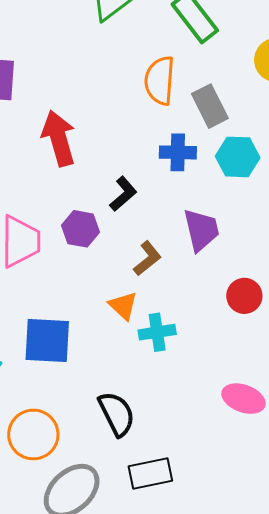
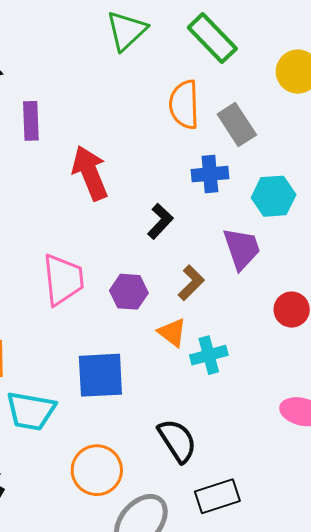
cyan hexagon: (238, 157) -> (274, 196), moved
purple hexagon: (80, 229) -> (129, 292), moved

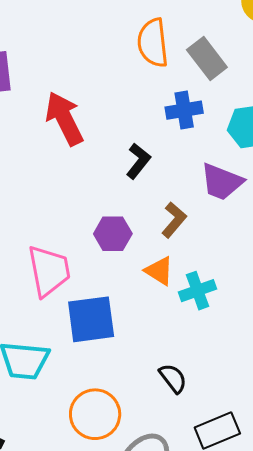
purple trapezoid: (242, 249) -> (222, 182), turned 135
pink trapezoid: (63, 280) -> (49, 271), moved
black semicircle: (177, 441) -> (173, 378), size x0.7

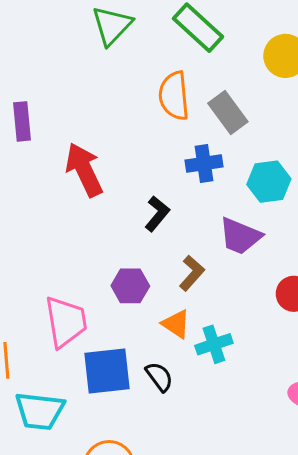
black semicircle: (173, 378) -> (159, 377), moved

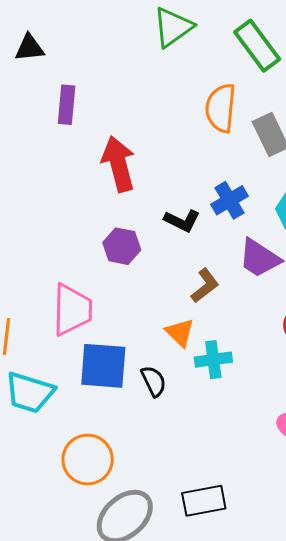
blue cross: (204, 164) -> (229, 200), moved, turned -33
black L-shape: (157, 214) -> (182, 221), turned 66
purple hexagon: (130, 286) -> (122, 246), moved

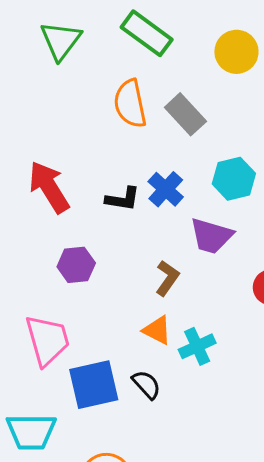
black L-shape: (182, 221) -> (123, 199), moved

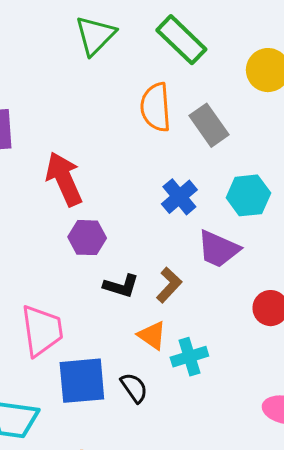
black L-shape: (123, 199) -> (121, 286), moved
purple hexagon: (76, 265) -> (87, 238), moved

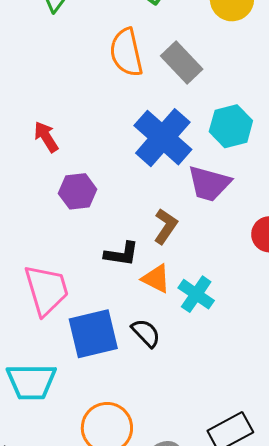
red arrow: (64, 179) -> (46, 137), size x0.6
blue cross: (179, 197) -> (163, 138), size x1.6
black L-shape: (121, 286) -> (121, 254), moved
cyan cross: (189, 357) -> (196, 294), turned -30

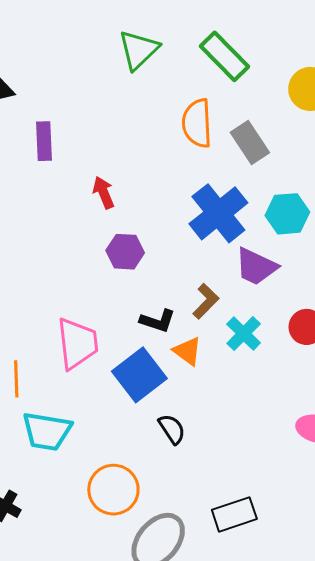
cyan cross: (196, 294) -> (244, 334), moved
black semicircle: (146, 333) -> (172, 429), moved
blue square: (93, 334) -> (139, 375), moved, turned -34

